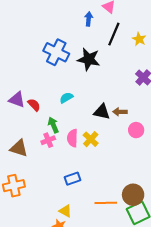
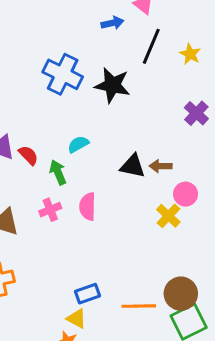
blue arrow: (89, 19) -> (112, 23), turned 72
green arrow: (53, 125) -> (58, 172), moved
yellow cross: (91, 139) -> (168, 216), moved
blue rectangle: (72, 179) -> (87, 294), moved

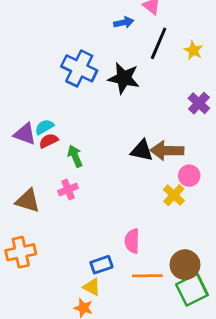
cyan semicircle: (78, 144) -> (44, 127), moved
red semicircle: (28, 155) -> (49, 141), turned -72
brown arrow: (161, 166) -> (167, 151), size x1.6
pink semicircle: (87, 207) -> (132, 241), moved

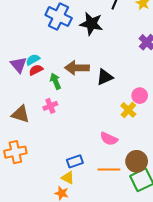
purple triangle: (25, 134) -> (18, 65), turned 30
black triangle: (142, 151) -> (105, 77), turned -36
brown arrow: (167, 151) -> (77, 68), moved
pink semicircle: (132, 241) -> (109, 139), moved, turned -66

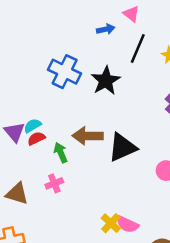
black star: (91, 24) -> (106, 81), turned 30
black triangle: (105, 77) -> (122, 147), size x1.4
yellow cross: (128, 110) -> (111, 223), moved

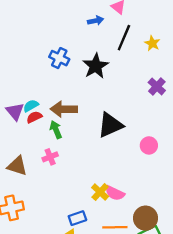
blue cross: (65, 72) -> (59, 58), size x0.7
brown arrow: (88, 136) -> (64, 109), moved

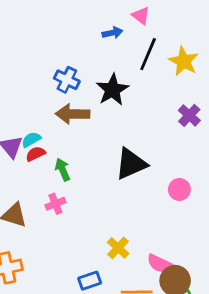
yellow star: (152, 43) -> (184, 61), size x1.5
brown arrow: (64, 109) -> (73, 114), moved
pink semicircle: (115, 193) -> (159, 264), moved

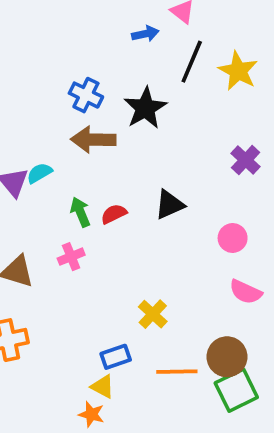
purple cross: (189, 115) -> (246, 160), moved
red semicircle: (35, 154) -> (114, 214), moved
black triangle: (131, 164) -> (169, 205), size x0.7
pink semicircle: (159, 264) -> (246, 292), moved

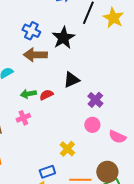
purple cross: (246, 160) -> (95, 100), moved
black triangle: (169, 205) -> (71, 80), moved
green arrow: (80, 212) -> (28, 94), turned -77
pink circle: (233, 238) -> (92, 125), moved

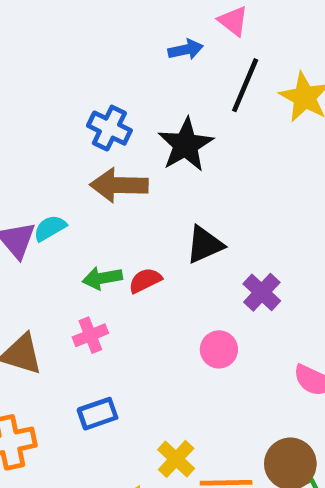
pink circle: (92, 125) -> (219, 349), moved
yellow cross: (67, 149) -> (176, 459), moved
blue rectangle: (47, 172) -> (98, 414), moved

